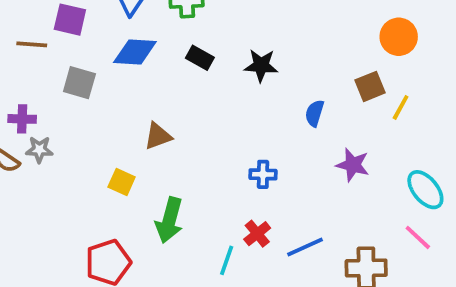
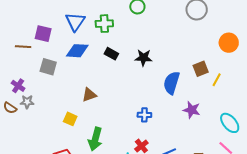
orange circle: (399, 37) -> (229, 43), moved
blue semicircle: (315, 113) -> (172, 83), size x1.6
purple cross: (22, 119) -> (18, 86), turned 32

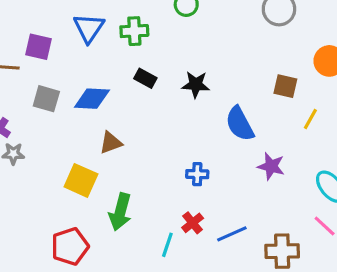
blue diamond: (77, 51) -> (92, 99), moved
brown square: (201, 69) -> (285, 86), moved, turned 35
blue semicircle: (172, 83) -> (240, 124), turned -45
yellow square: (70, 119) -> (81, 180), size x1.5

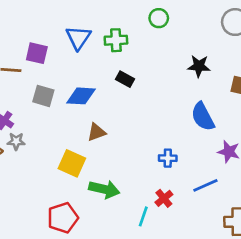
black star: (196, 85) -> (199, 66), moved
green arrow: (120, 212) -> (104, 189), turned -92
blue line: (232, 234) -> (205, 185), moved

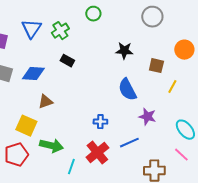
green cross: (116, 40) -> (60, 31), turned -30
red cross: (164, 198) -> (97, 153), size x1.6
cyan line: (143, 216) -> (71, 167), moved
red pentagon: (63, 218) -> (16, 155), moved

